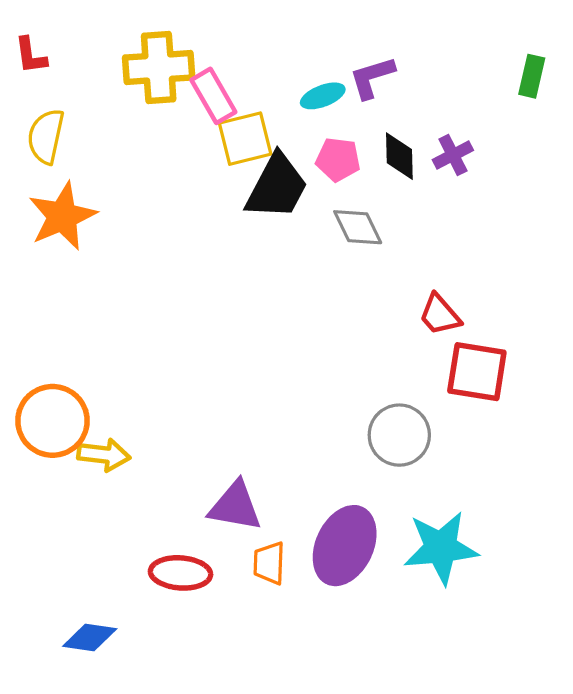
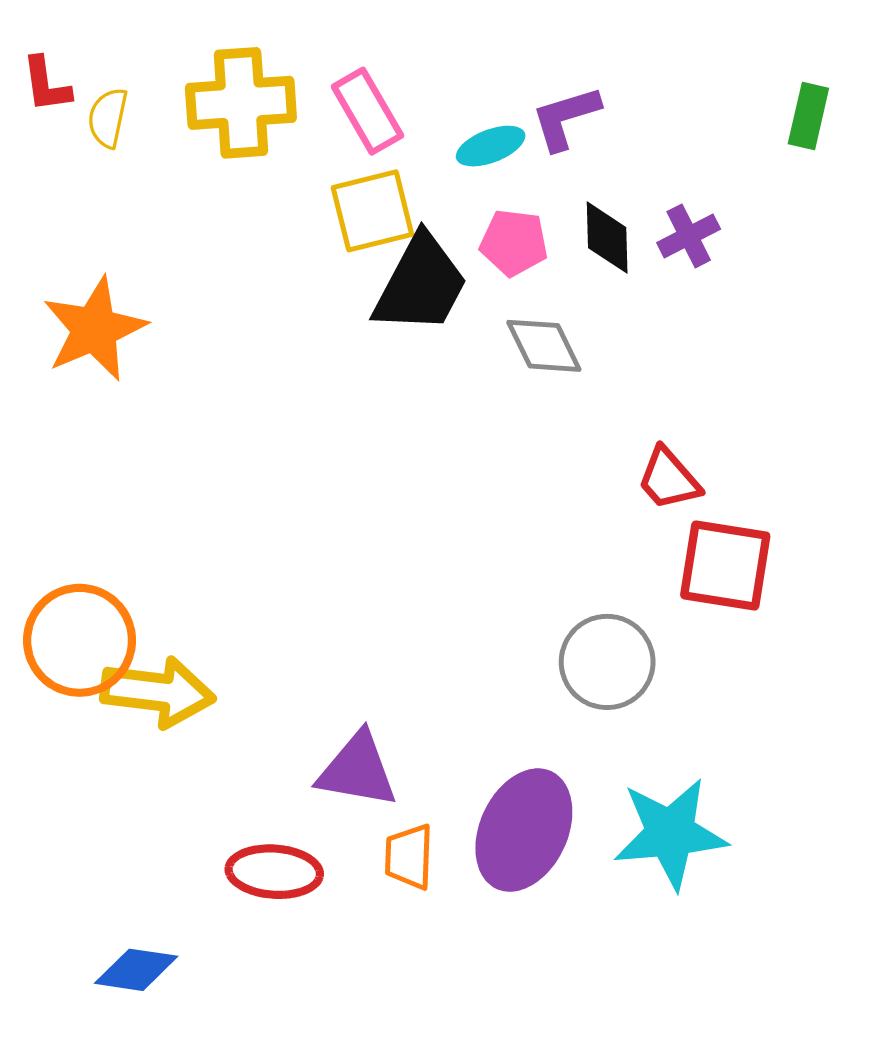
pink rectangle: (213, 96) -> (367, 111), moved
yellow semicircle: (46, 136) -> (108, 118), moved, size x0.7
yellow arrow: (104, 455) -> (158, 692), size x1.4

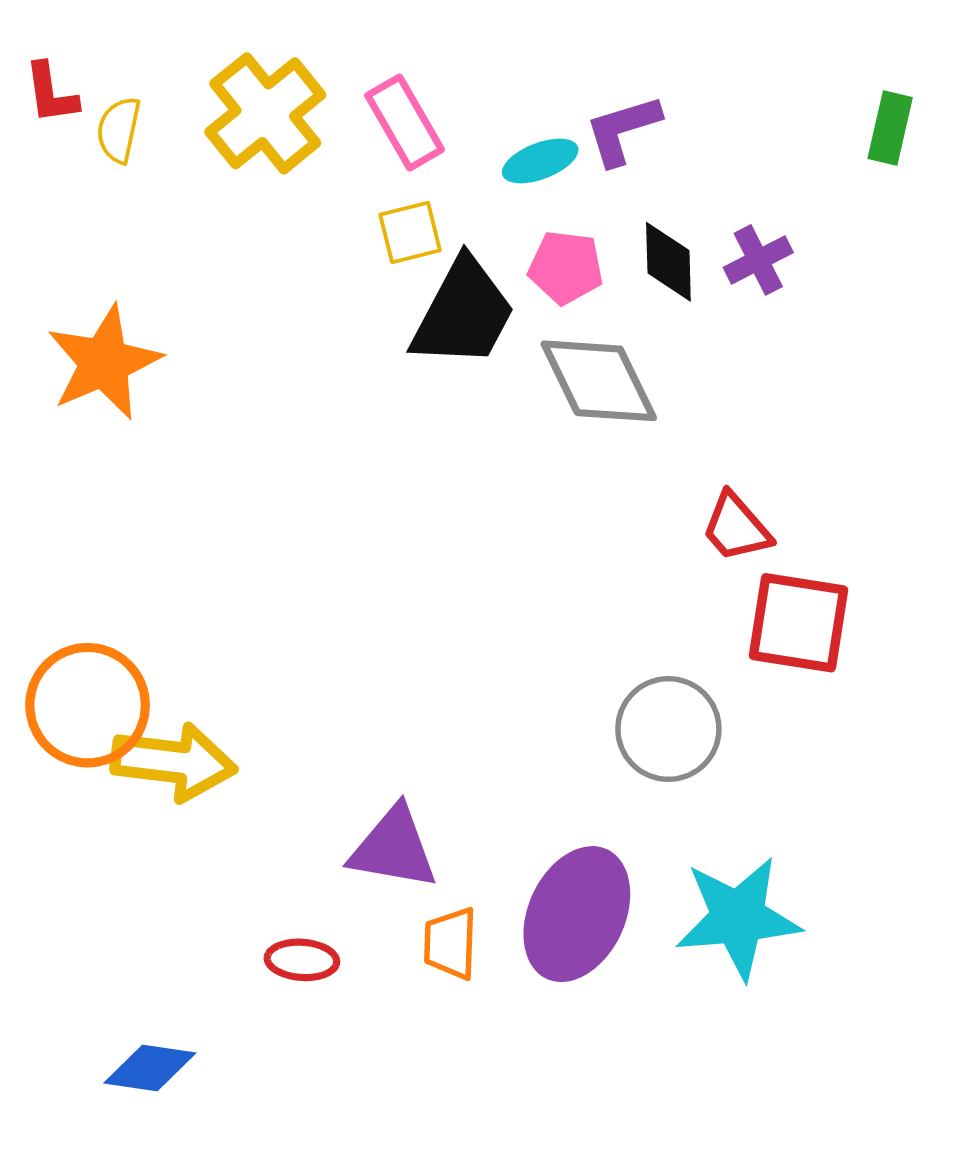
yellow cross: (241, 103) -> (265, 113), turned -35
yellow square: (372, 211) -> (410, 232), size x0.7
gray diamond: (544, 346) -> (599, 381), size x1.4
red ellipse: (274, 872) -> (302, 960), size x0.7

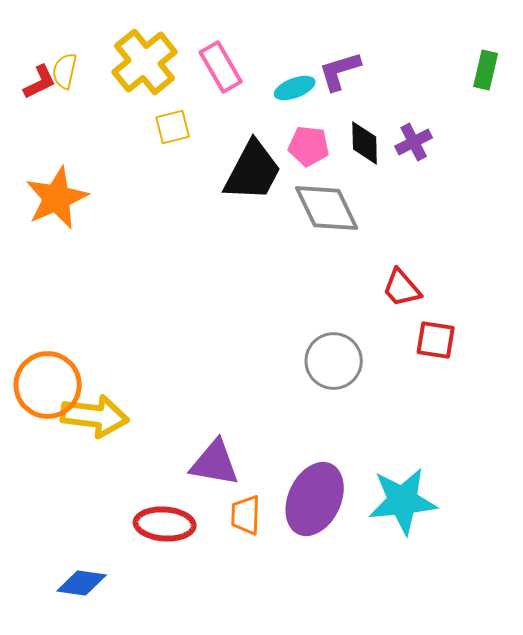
red L-shape: (51, 93) -> (40, 82), moved, turned -108
yellow square: (410, 232) -> (173, 127), moved
red square: (799, 623) -> (436, 340), size x0.7
gray circle: (668, 729) -> (334, 361), moved
red ellipse: (302, 960) -> (165, 524), size x1.5

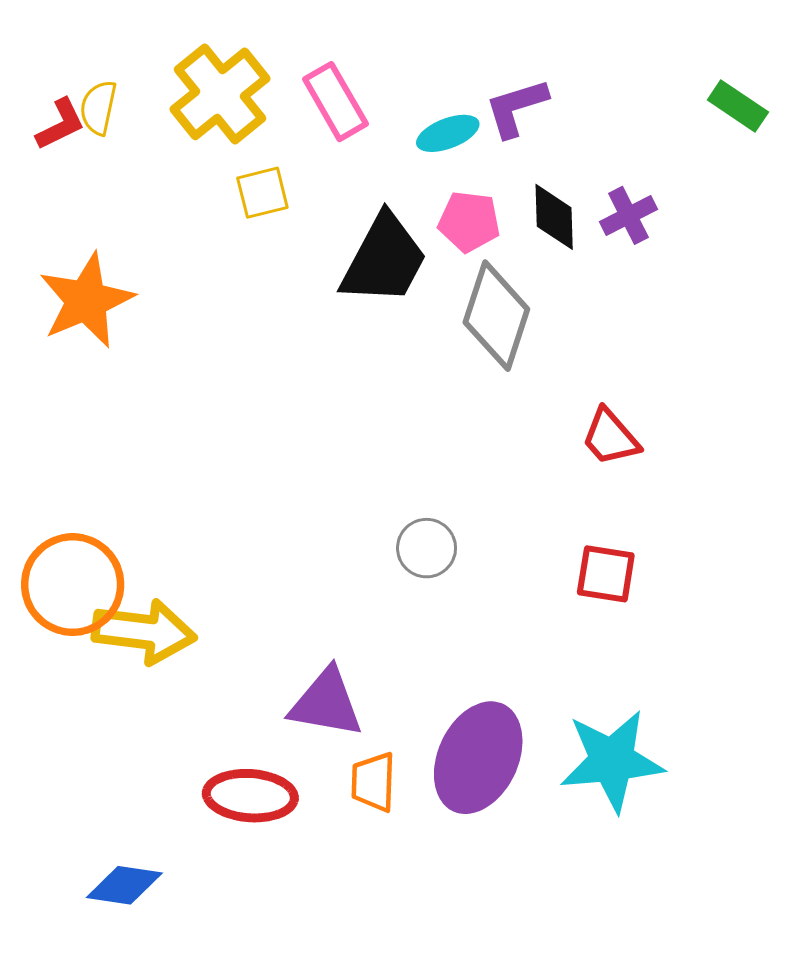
green rectangle: (486, 70) -> (738, 106), turned -69
gray diamond: (327, 208) -> (496, 316), turned 44
red square: (436, 340) -> (606, 574), moved
gray circle: (334, 361) -> (427, 548), moved, size x0.7

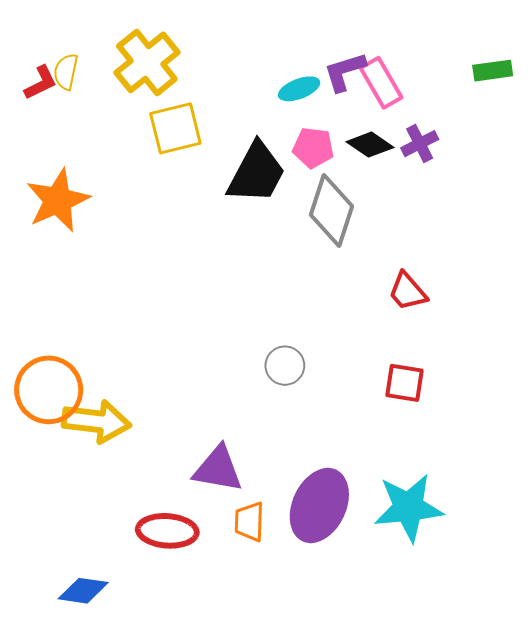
pink rectangle: (335, 102) -> (381, 83), moved
green rectangle: (738, 106) -> (493, 71), turned -42
yellow square: (262, 193) -> (175, 128), size x1.5
black diamond: (554, 217) -> (370, 145), turned -54

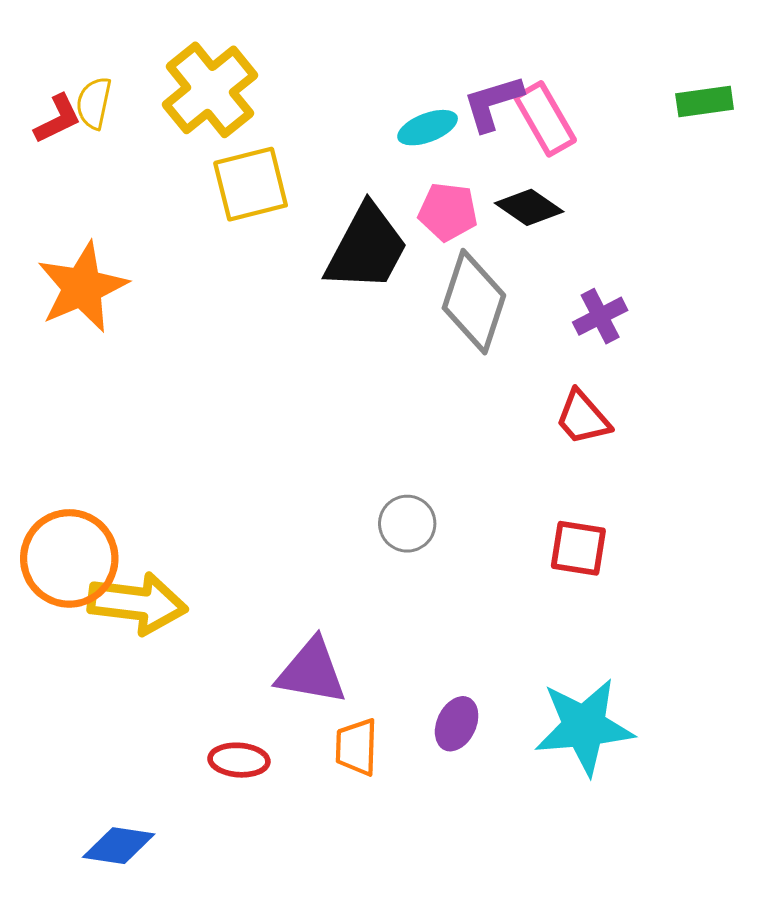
purple cross: (420, 144) -> (600, 316), moved
purple ellipse: (319, 506) -> (457, 724), size x0.5
red ellipse: (167, 531) -> (239, 760), size x0.7

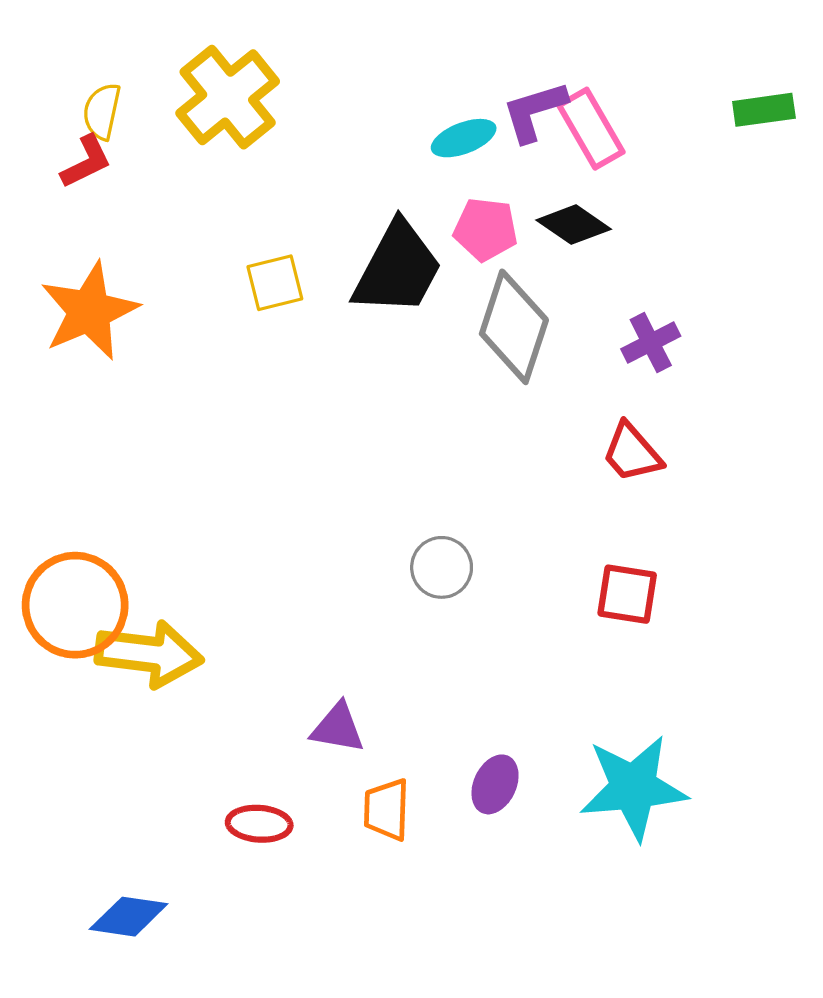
red L-shape: (58, 119) -> (86, 162), moved
yellow square: (251, 184) -> (275, 283), moved, size x0.7
purple triangle: (311, 672) -> (338, 728), size x0.7

